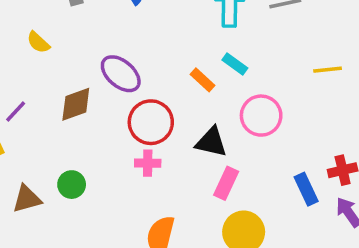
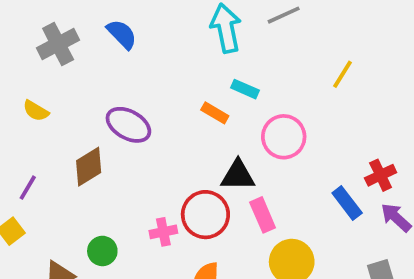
yellow line: (328, 70) -> (342, 74), turned -40
red circle: (151, 122) -> (205, 215), moved
pink cross: (148, 163) -> (163, 232), moved
pink rectangle: (226, 183) -> (263, 215), turned -36

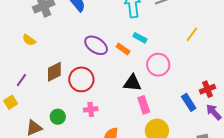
purple ellipse: (128, 125) -> (96, 45), moved
red circle: (205, 215) -> (81, 79), moved

